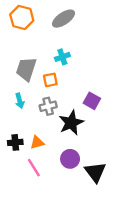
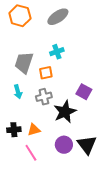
black triangle: (95, 172) -> (87, 145), moved

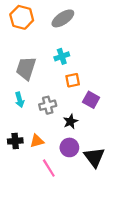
orange square: (46, 73) -> (73, 80), moved
black star: (65, 112) -> (70, 121), size x0.6
purple circle: (64, 145) -> (69, 147), moved
pink line: (31, 153) -> (49, 168), moved

